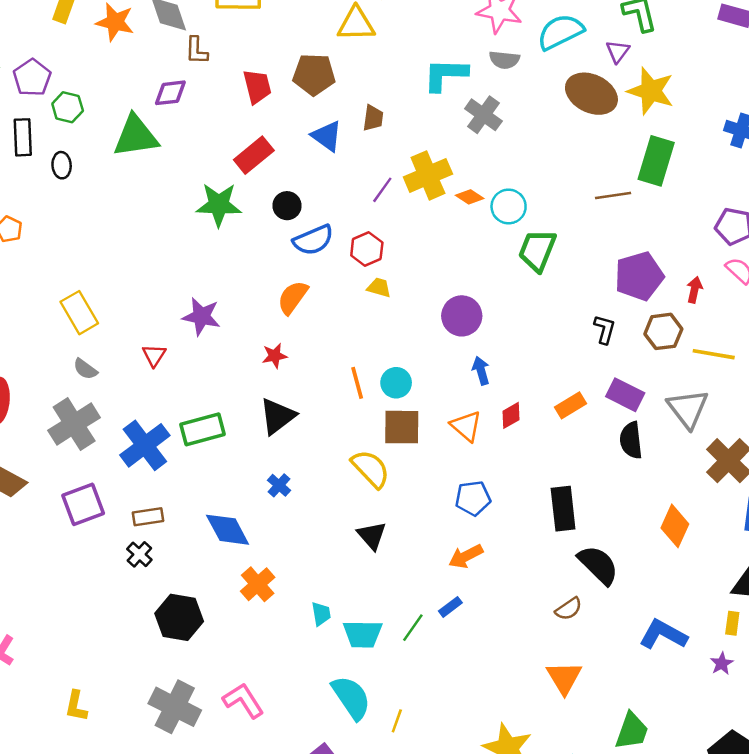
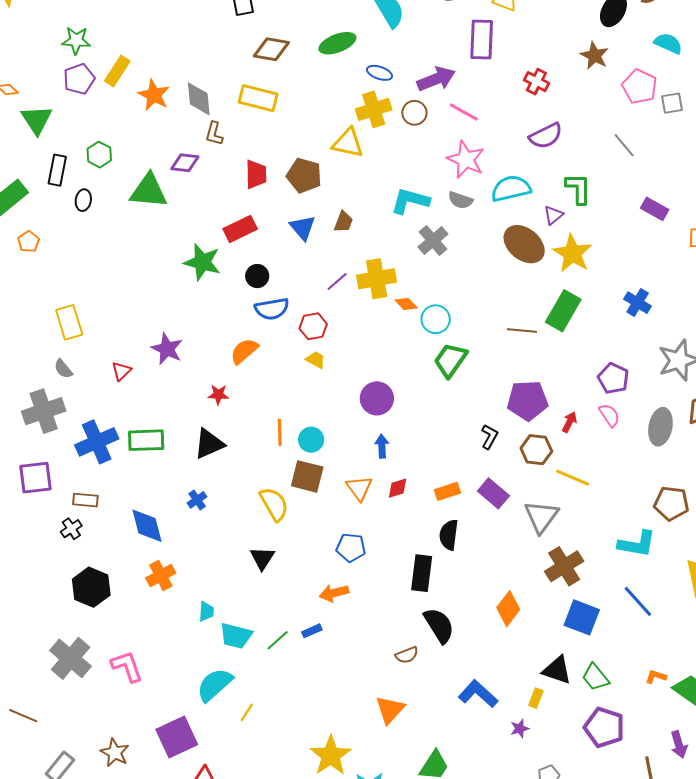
purple pentagon: (32, 78) -> (79, 79), moved
black semicircle: (631, 440) -> (449, 535), moved
cyan semicircle: (351, 698) -> (215, 685), turned -111

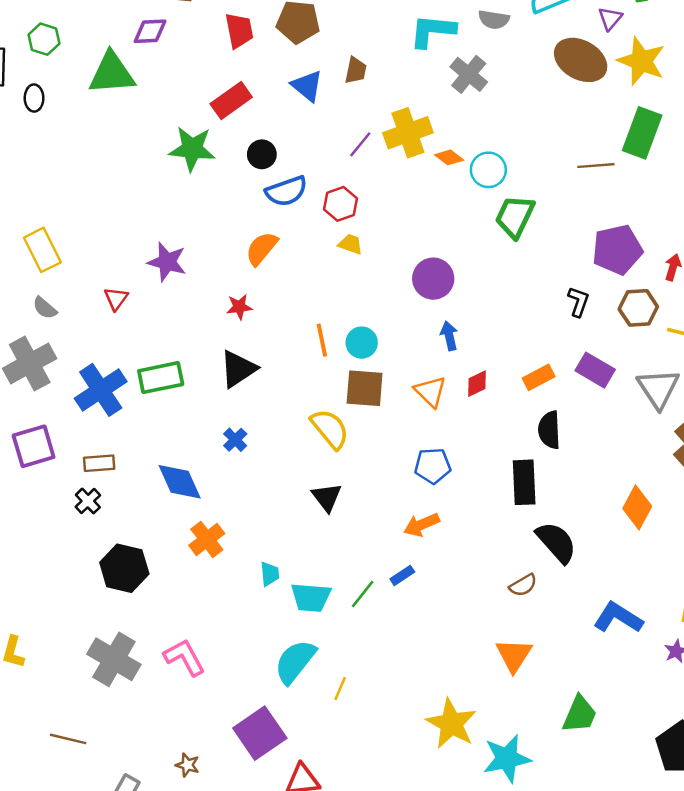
brown star: (115, 753) -> (188, 765), size x0.7

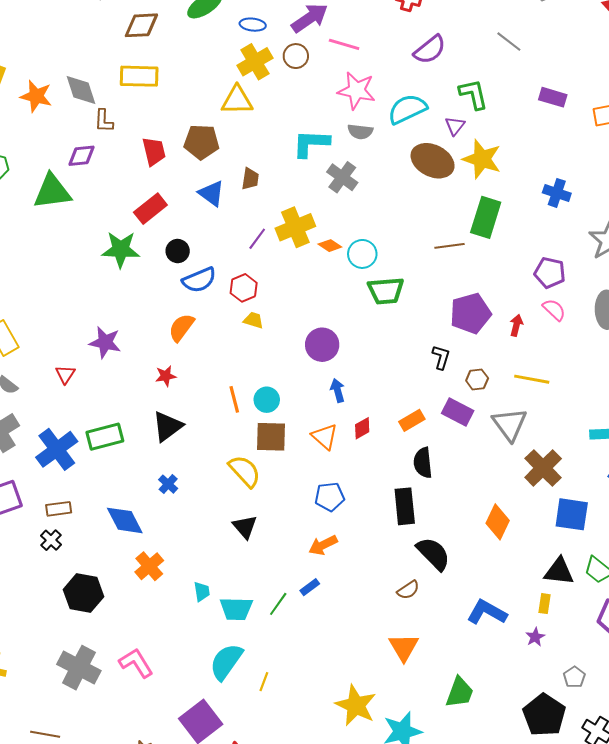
green trapezoid: (515, 216) -> (386, 291), turned -117
brown hexagon: (638, 308) -> (477, 379), moved, size x0.7

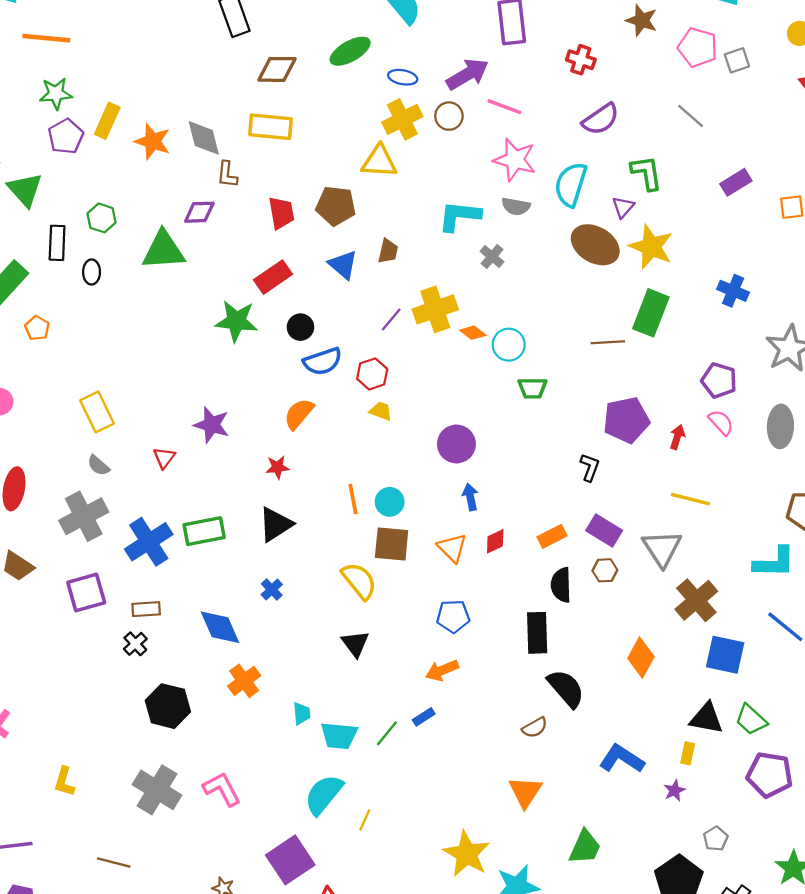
purple rectangle: (553, 97) -> (736, 182), turned -52
cyan semicircle: (407, 109) -> (571, 184), turned -51
gray cross: (342, 177) -> (492, 257), size x0.7
green trapezoid: (386, 291) -> (532, 388), size x0.7
brown hexagon: (477, 379) -> (605, 570), moved

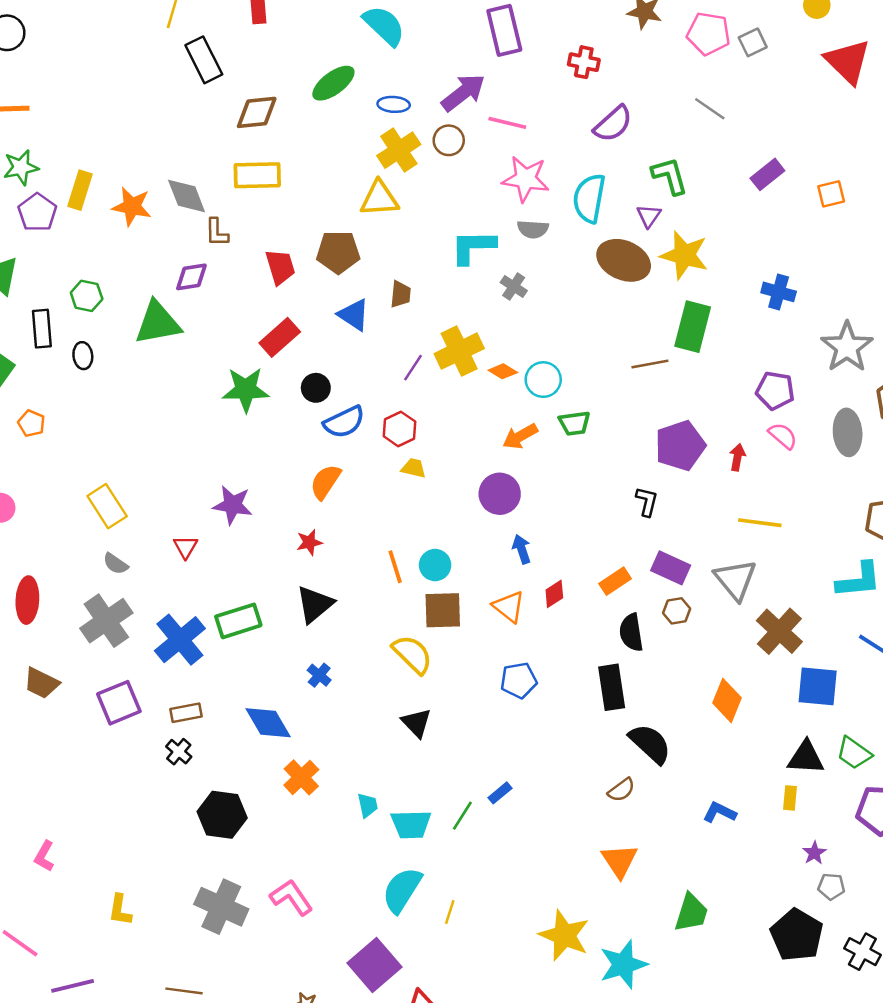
orange arrow: (442, 670) -> (520, 436), moved
blue L-shape: (622, 759) -> (719, 812), size x0.7
purple star: (675, 790) -> (814, 853), moved
gray pentagon: (716, 839) -> (831, 886), turned -30

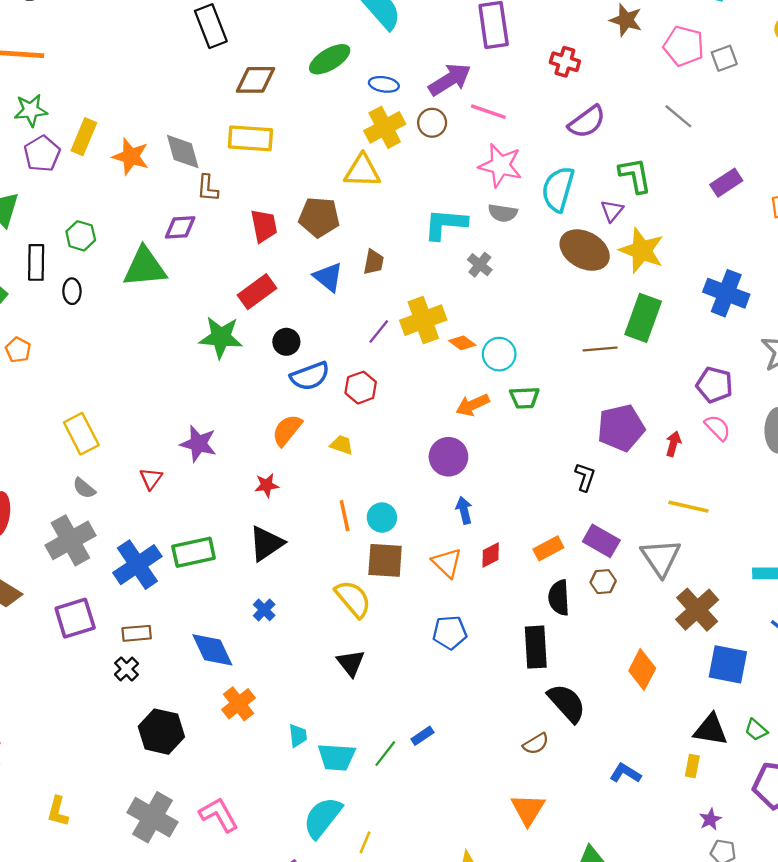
blue cross: (779, 292) -> (726, 293), size x1.4
yellow trapezoid: (414, 468) -> (342, 445), moved
green trapezoid: (854, 753) -> (756, 730), size x0.7

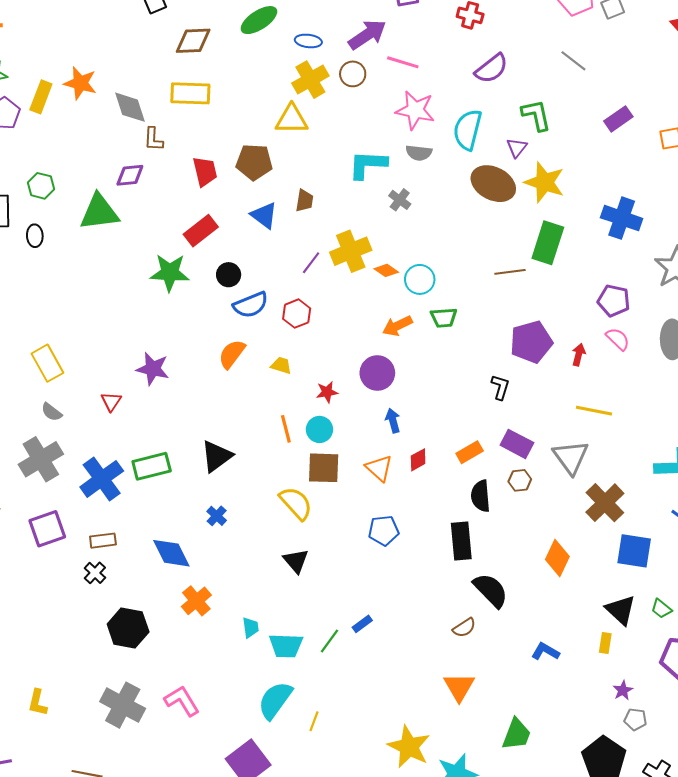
orange star: (131, 156) -> (80, 83), moved
red star: (267, 485) -> (327, 392), moved
black triangle: (711, 730) -> (621, 610), turned 36

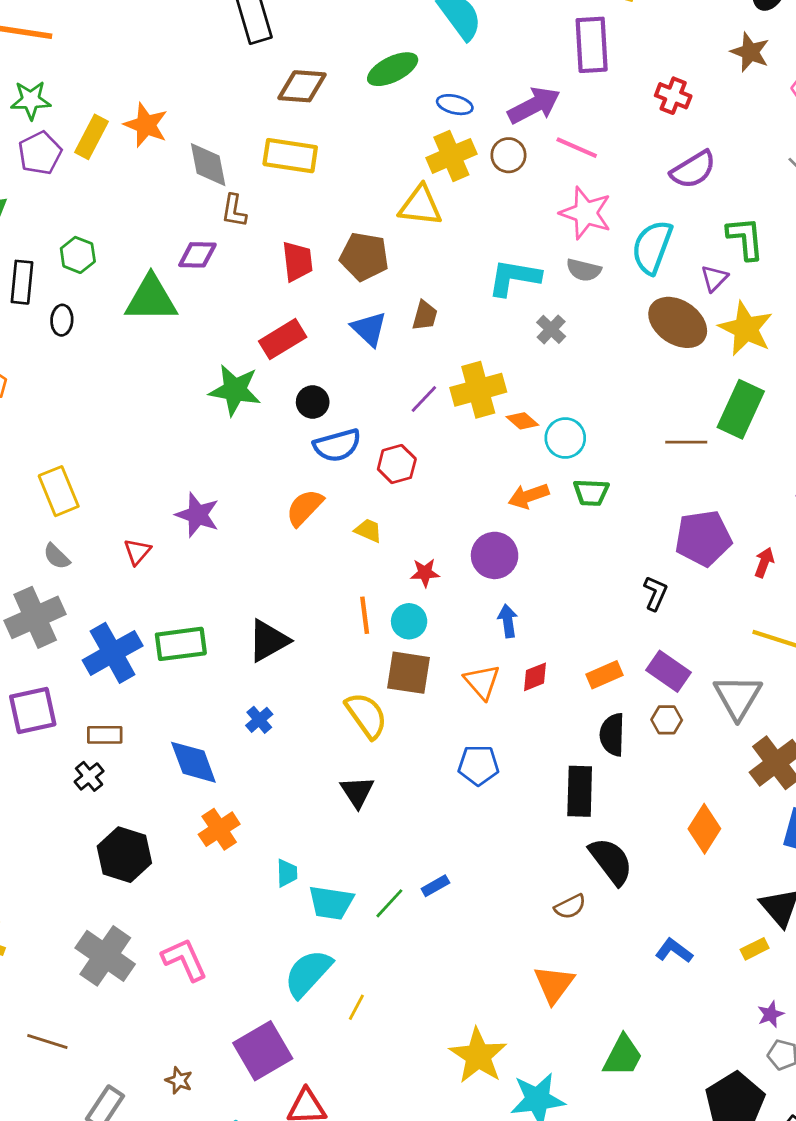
yellow rectangle: (605, 643) -> (755, 949), turned 48

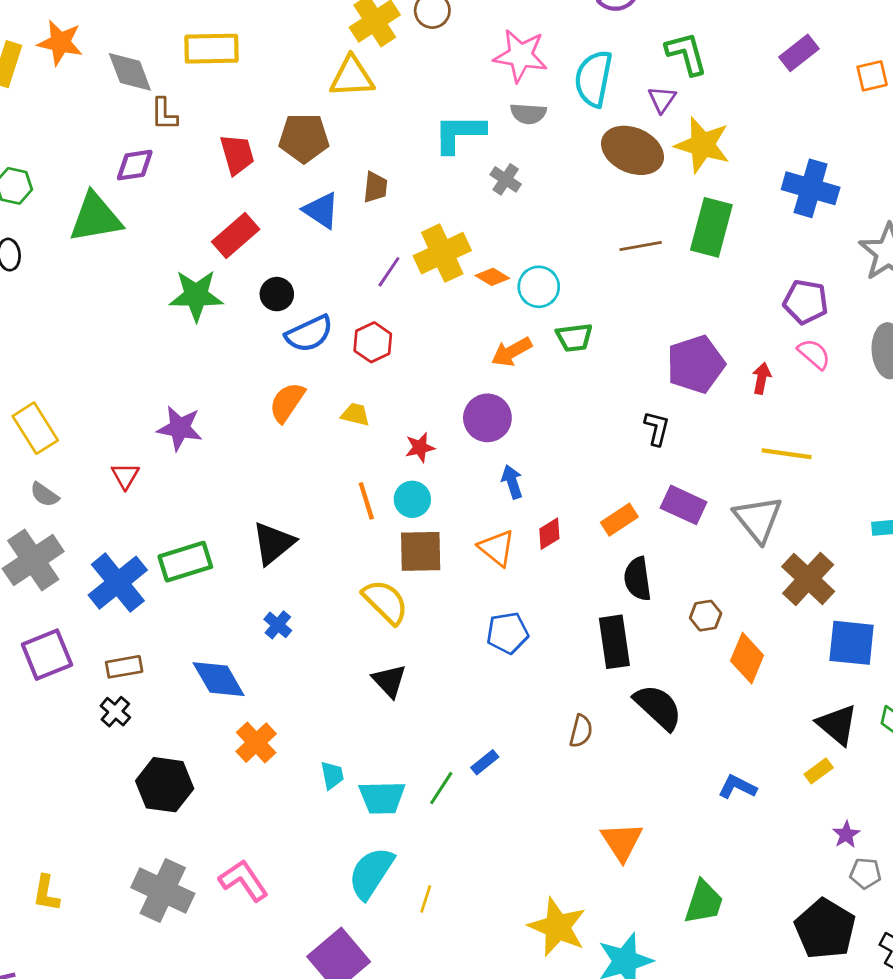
brown line: (686, 442) -> (641, 246), moved
brown hexagon: (667, 720) -> (706, 616), moved
brown semicircle: (570, 907) -> (581, 731), moved, turned -40

